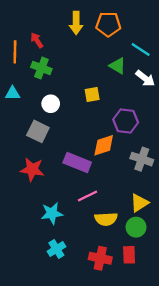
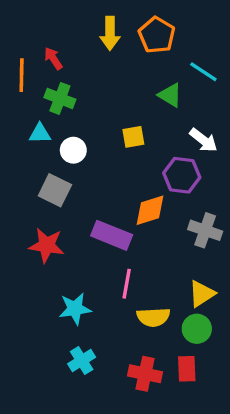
orange pentagon: (108, 24) -> (157, 35), turned 30
white arrow: (145, 78) -> (203, 140), moved
cyan triangle: (13, 93) -> (40, 134), moved
pink line: (88, 196) -> (127, 284), turned -54

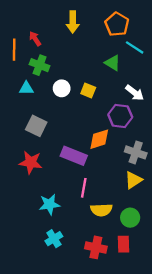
orange pentagon: (157, 35) -> (117, 24), moved
yellow square: (133, 137) -> (88, 91), turned 32
white circle: (73, 150) -> (62, 88), moved
yellow triangle: (202, 294) -> (133, 180), moved

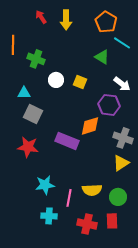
red arrow: (35, 39) -> (41, 17), moved
cyan triangle: (26, 88) -> (24, 93), moved
pink line: (84, 188) -> (69, 198), moved
cyan cross: (54, 239) -> (49, 216), turned 35

